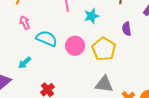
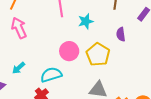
pink arrow: (25, 23) -> (19, 28), size x1.5
cyan semicircle: (47, 38) -> (51, 75), moved, turned -40

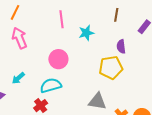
pink circle: (69, 51) -> (58, 59), moved
yellow pentagon: (98, 55) -> (111, 68), moved, turned 30

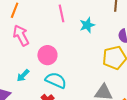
pink circle: (58, 59) -> (47, 55), moved
cyan semicircle: (51, 85) -> (56, 80), turned 45

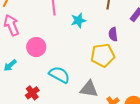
cyan semicircle: (56, 80) -> (59, 75), moved

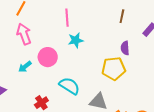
cyan star: (78, 20) -> (76, 40), moved
cyan arrow: (10, 65) -> (25, 67), moved

